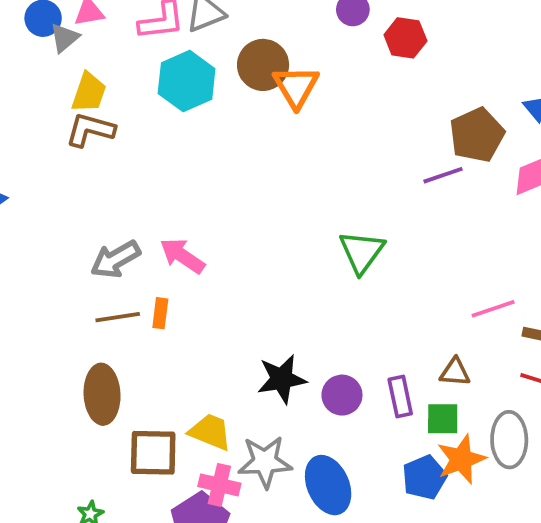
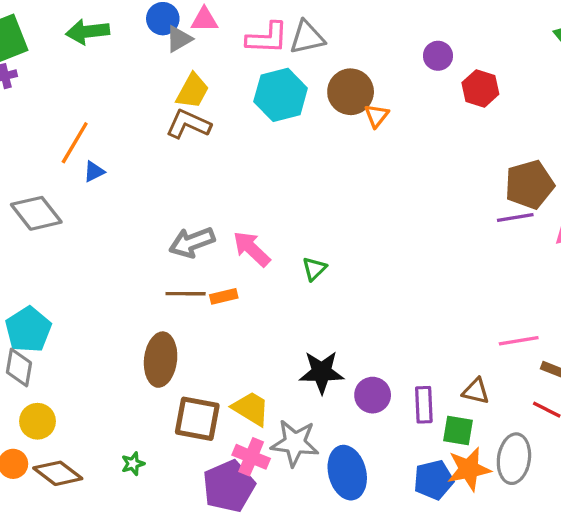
orange triangle: (296, 87) -> (377, 116), size x0.6
purple line: (443, 175) -> (515, 217), moved
green triangle: (362, 252) -> (314, 269), moved, size x0.6
orange rectangle: (160, 313) -> (224, 296), turned 60

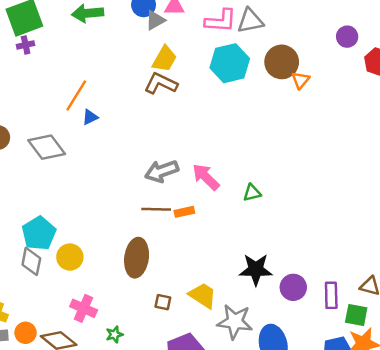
green triangle: (314, 269) -> (252, 193), turned 30
brown square: (197, 419) -> (163, 302), size x0.5
yellow circle: (37, 421) -> (70, 257), moved
pink cross: (251, 457) -> (84, 308), moved

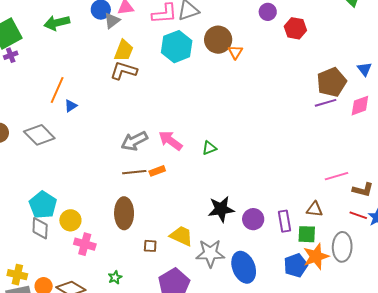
pink cross: (84, 308) -> (85, 244), moved

